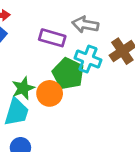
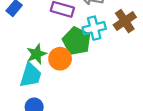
cyan cross: (88, 59) -> (94, 28), turned -35

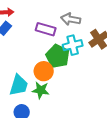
green star: (36, 54) -> (41, 90), moved, turned 30

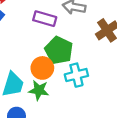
cyan cross: (73, 45) -> (76, 75), moved

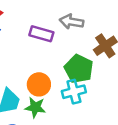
green pentagon: (59, 50) -> (79, 69), moved

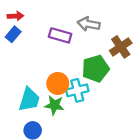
green pentagon: (79, 69) -> (96, 69), turned 30
cyan cross: (74, 92) -> (77, 90), moved

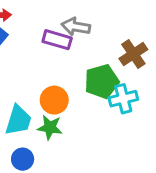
gray arrow: (89, 24) -> (76, 27), moved
cyan cross: (77, 90) -> (123, 99), moved

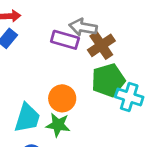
brown cross: (133, 54) -> (101, 45), moved
cyan cross: (123, 99) -> (129, 97), turned 32

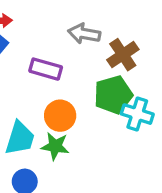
purple rectangle: (65, 40) -> (46, 69), moved
brown cross: (101, 45) -> (123, 55), moved

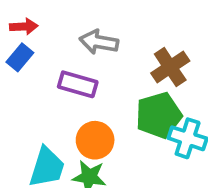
gray arrow: (84, 34) -> (99, 42), moved

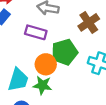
green pentagon: (159, 115) -> (64, 52), moved

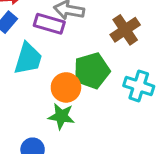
purple rectangle: (36, 32) -> (49, 24), moved
cyan trapezoid: (18, 80) -> (28, 59), moved

